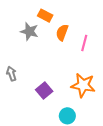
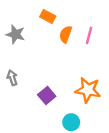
gray star: (29, 31) -> (16, 34), moved
pink line: (84, 43) -> (89, 35), moved

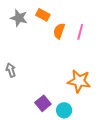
gray star: (16, 34) -> (19, 18), moved
purple square: (47, 96) -> (43, 103), moved

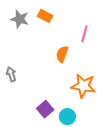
orange semicircle: (59, 31) -> (62, 54), moved

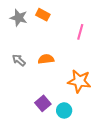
orange semicircle: (62, 54) -> (46, 59), moved, turned 63
gray arrow: (11, 74) -> (19, 60), moved, turned -32

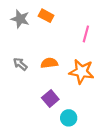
orange star: (79, 81) -> (82, 72), moved
purple square: (43, 103) -> (50, 99), moved

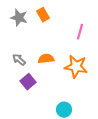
orange rectangle: (46, 16) -> (43, 15), turned 32
purple square: (50, 99) -> (28, 82), moved

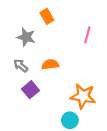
gray star: (19, 18) -> (26, 37), moved
orange star: (76, 67) -> (83, 96), moved

